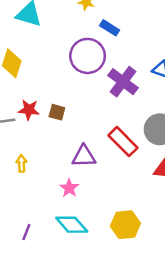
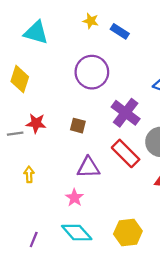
blue rectangle: (110, 28) -> (120, 31), moved
purple cross: (123, 82) -> (126, 113), moved
brown square: (57, 112) -> (78, 126), moved

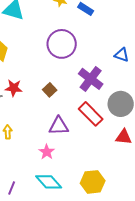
brown square: (78, 126) -> (50, 90), turned 32

